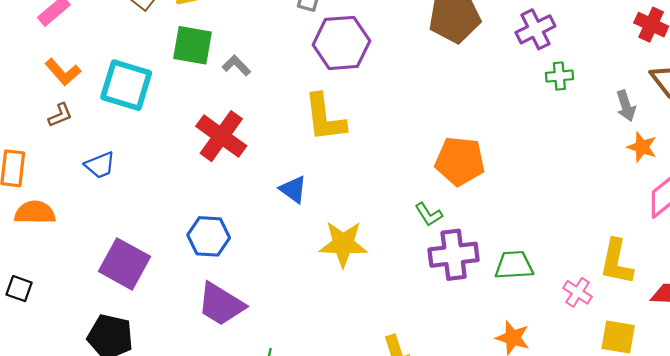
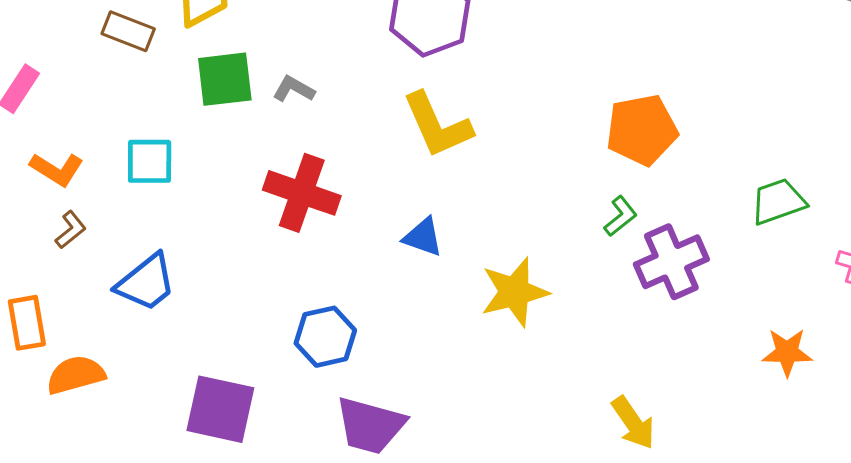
cyan square: (126, 85) -> (150, 161), size x0.7
blue trapezoid: (100, 165) -> (146, 283), size x1.4
green L-shape: (429, 214) -> (620, 216), turned -80
green trapezoid: (514, 265) -> (778, 202), moved

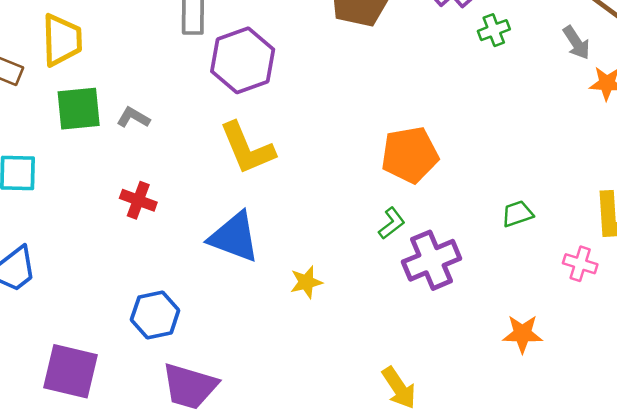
red cross: (302, 193) -> (138, 200), size x0.6
green trapezoid: (778, 202) -> (517, 214), size x0.7
blue triangle: (423, 237) -> (234, 237), size x1.6
yellow star: (514, 292) -> (306, 282), size x0.6

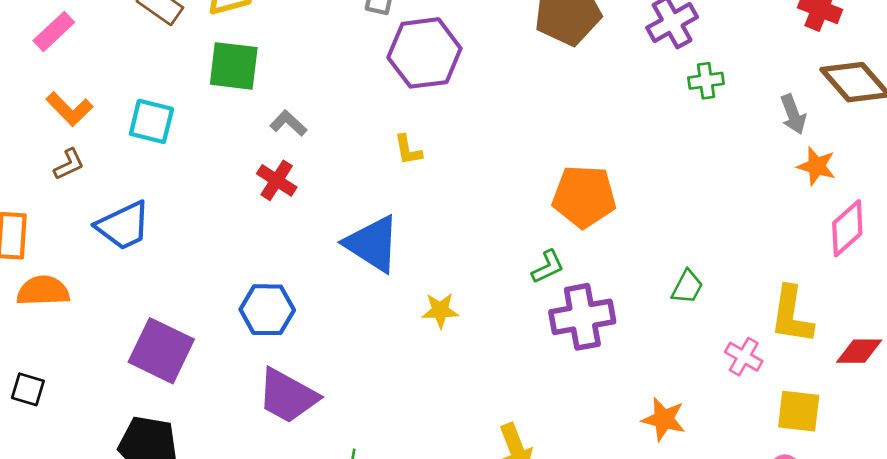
gray L-shape: (133, 117) -> (288, 123), moved
yellow L-shape: (247, 148) -> (408, 150), size x0.5
green trapezoid: (517, 214) -> (687, 287), turned 124

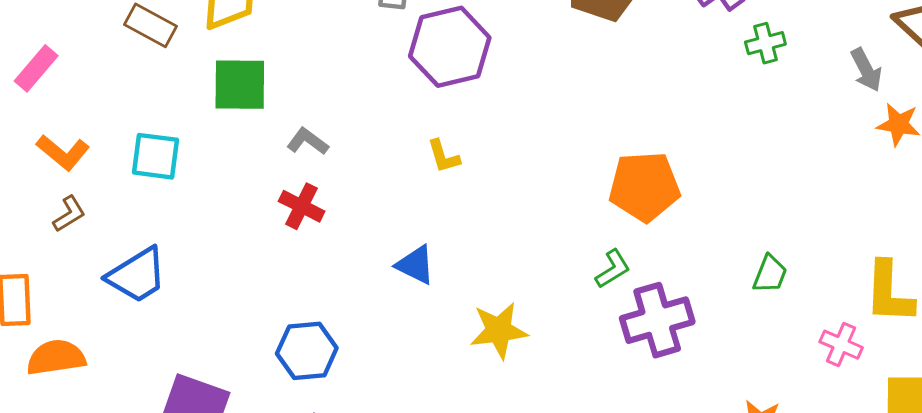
blue triangle: (372, 244) -> (415, 265), size x0.6
yellow star: (440, 310) -> (499, 330), size x1.4

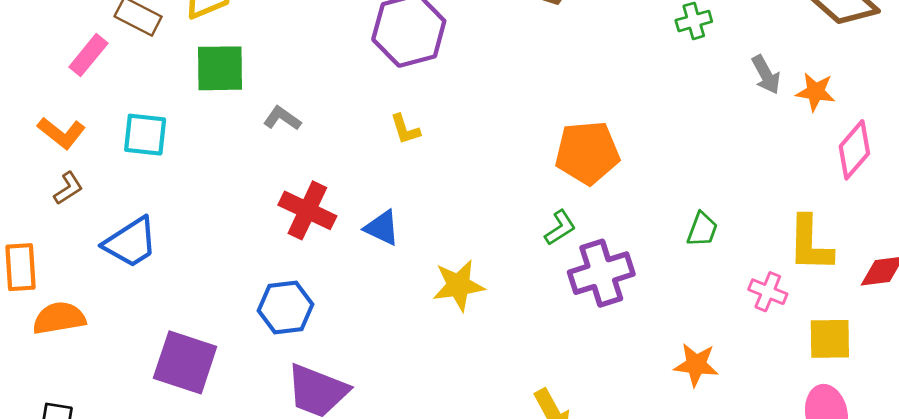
pink rectangle: (36, 68) -> (88, 55), moved
gray arrow: (866, 70) -> (766, 75), moved
red cross: (302, 206) -> (307, 210), moved, size x1.4

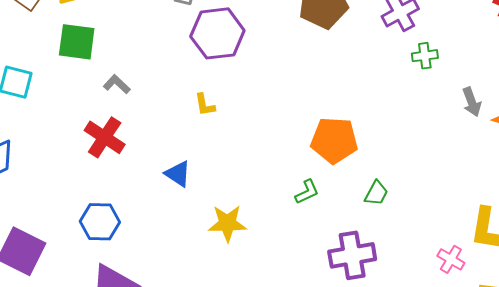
red cross: (307, 210) -> (105, 137), moved
green trapezoid: (702, 229) -> (376, 193), moved
purple cross: (601, 273) -> (352, 255), moved

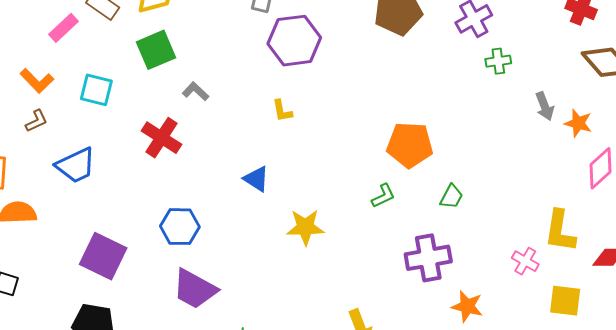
green square: (77, 42) -> (156, 50), turned -30
red cross: (105, 137) -> (162, 138), moved

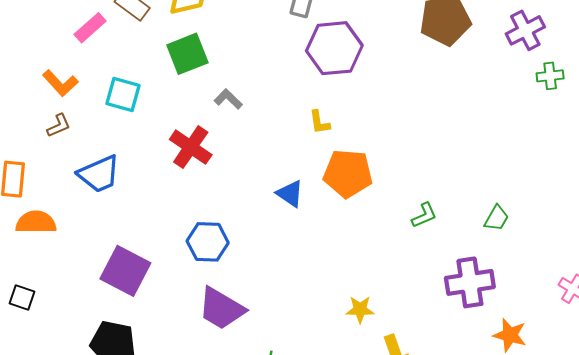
orange pentagon: (410, 145) -> (348, 174), moved
yellow star: (305, 227) -> (360, 309), moved, size x0.7

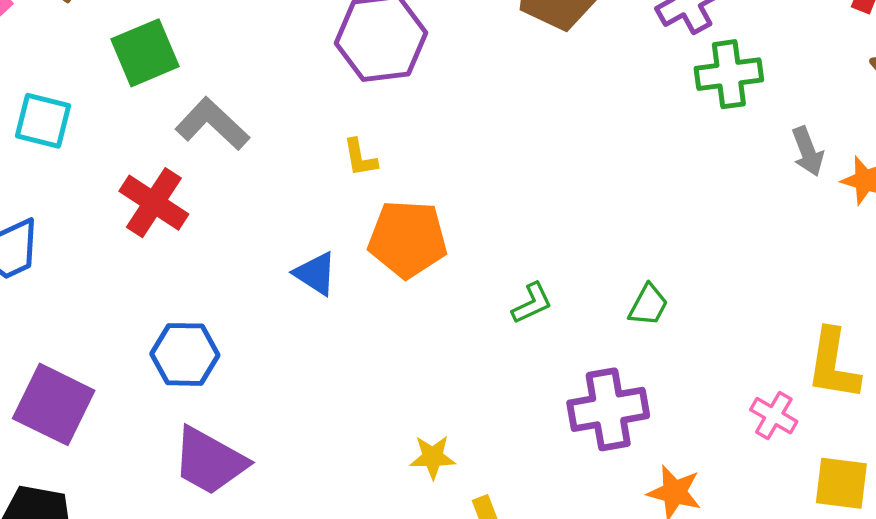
green cross: (550, 76) -> (729, 74), size x1.5
gray L-shape: (228, 99) -> (212, 124), size x1.6

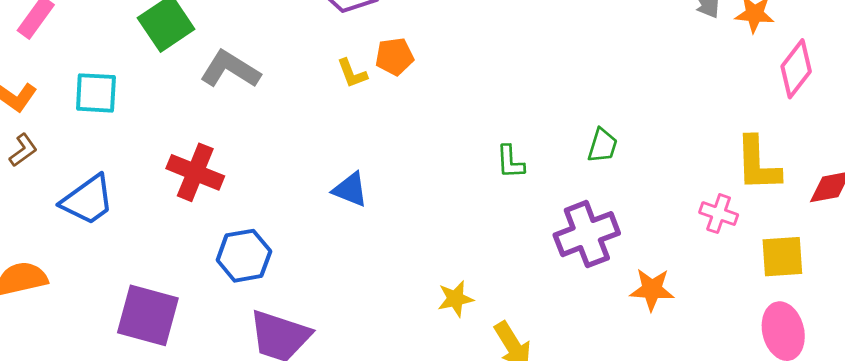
red cross: (154, 203) -> (195, 172), moved
orange pentagon: (408, 239) -> (395, 57), moved, size x0.6
blue triangle: (315, 274) -> (350, 189), moved
green L-shape: (532, 303) -> (510, 162), turned 123

